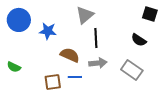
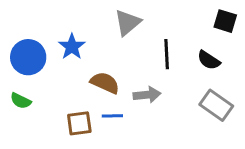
blue circle: (19, 20) -> (28, 57), moved
blue star: (48, 31) -> (72, 47), turned 30
black line: (96, 38) -> (167, 54), moved
gray rectangle: (132, 70) -> (216, 105), moved

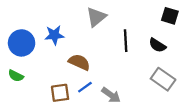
blue star: (72, 47) -> (54, 35), turned 30
gray arrow: (147, 95) -> (111, 95), moved, turned 42
blue line: (112, 116) -> (85, 87), turned -35

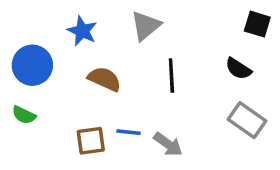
blue star: (54, 35) -> (82, 31), moved, turned 30
black line: (126, 41) -> (171, 76), moved
brown semicircle: (79, 62) -> (104, 79), moved
blue line: (85, 87) -> (129, 132), turned 42

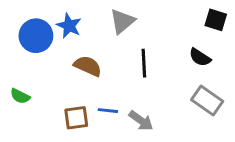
blue circle: (32, 65) -> (36, 36), moved

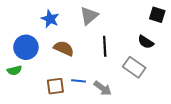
blue circle: (36, 36) -> (26, 47), moved
green semicircle: (20, 96) -> (14, 70), turned -40
gray rectangle: (207, 100) -> (134, 67), moved

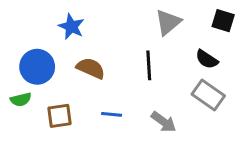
gray triangle: (89, 16) -> (168, 22), moved
gray rectangle: (134, 67) -> (208, 95), moved
brown square: (55, 86) -> (59, 116), moved
gray arrow: (103, 88) -> (164, 122), moved

